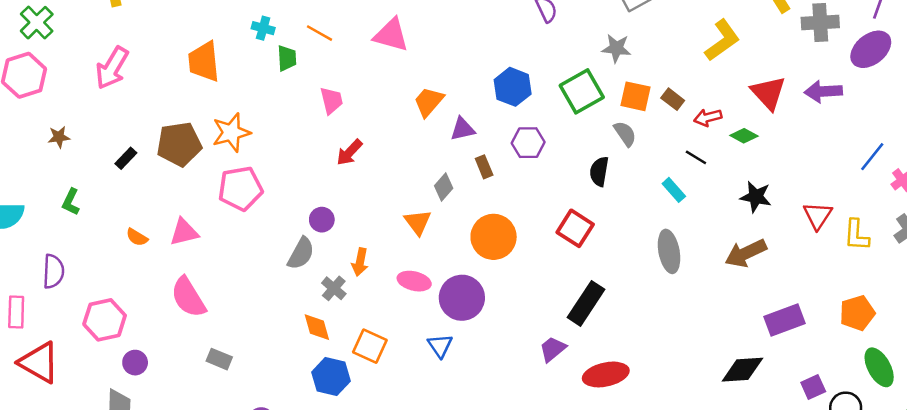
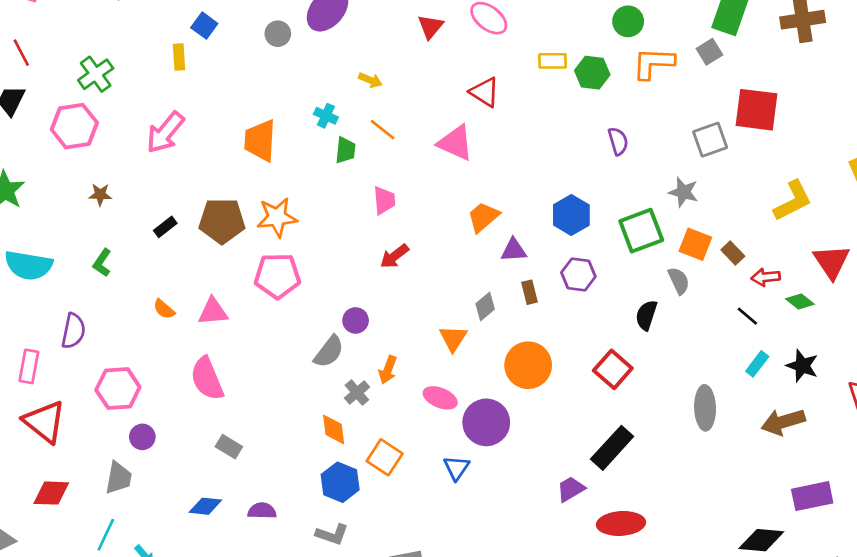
cyan rectangle: (674, 190) -> (757, 364), moved, turned 70

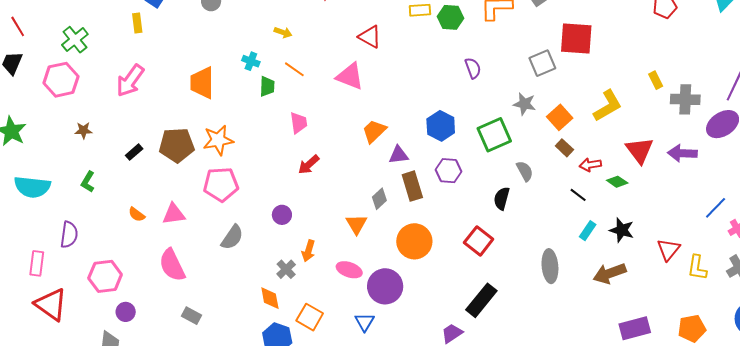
orange square: (695, 244) -> (560, 117), moved, turned 30
brown rectangle: (530, 292) -> (412, 186), size x1.6
gray semicircle: (329, 352) -> (232, 237), moved

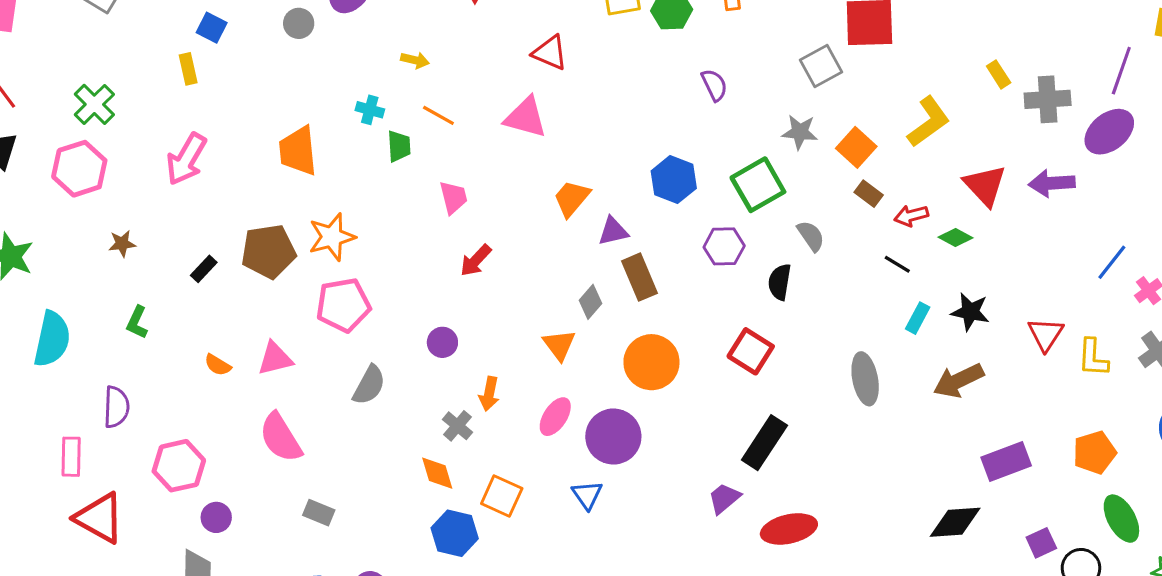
purple hexagon: (449, 171) -> (724, 246), moved
cyan semicircle: (32, 187) -> (52, 339), turned -78
pink ellipse: (349, 270) -> (555, 417), turned -70

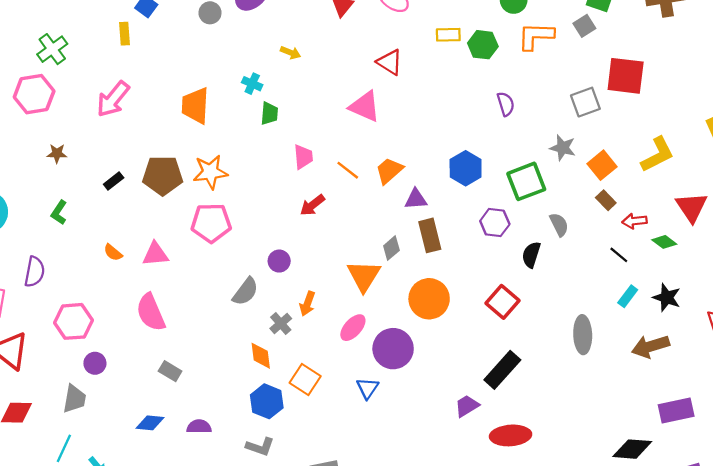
orange line: (438, 115) -> (348, 170), moved
orange triangle: (559, 345) -> (364, 276), size x1.4
gray semicircle: (369, 385) -> (245, 292), moved

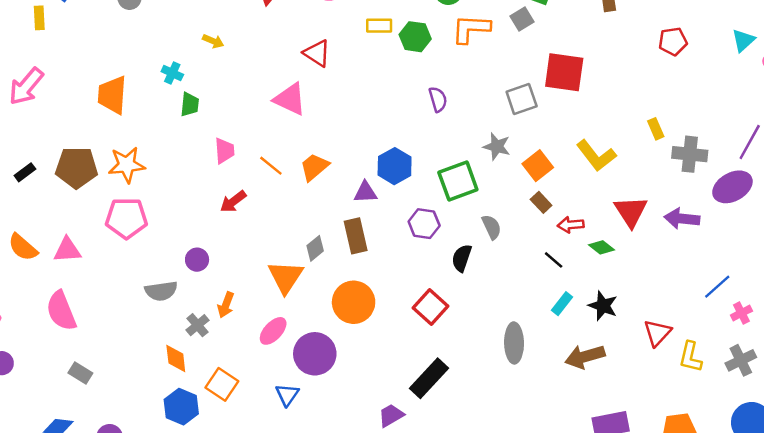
yellow L-shape: (658, 155) -> (596, 156), turned 78
purple triangle: (416, 199) -> (365, 192), moved
orange semicircle: (113, 252) -> (23, 247), size x1.5
gray semicircle: (245, 292) -> (161, 291), turned 44

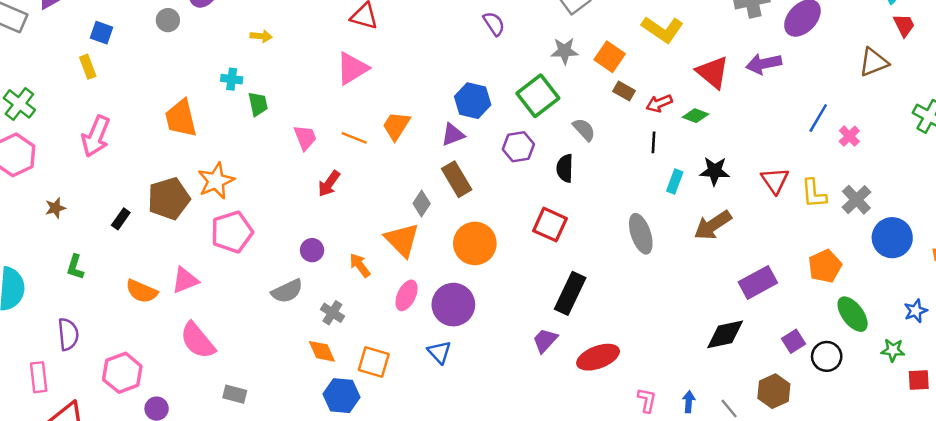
pink triangle: (290, 99) -> (352, 68), turned -39
black line: (554, 260) -> (653, 142), turned 70
orange arrow: (226, 305) -> (360, 265), moved, turned 140
gray cross: (741, 360) -> (856, 200), moved

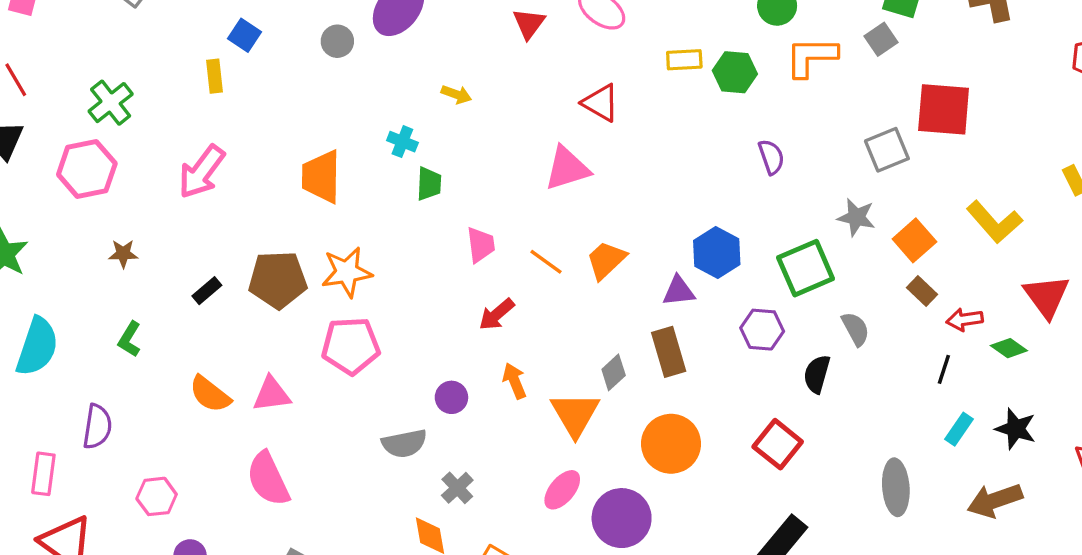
orange arrow: (360, 265) -> (514, 381), moved
pink hexagon: (122, 373) -> (157, 496), size x0.7

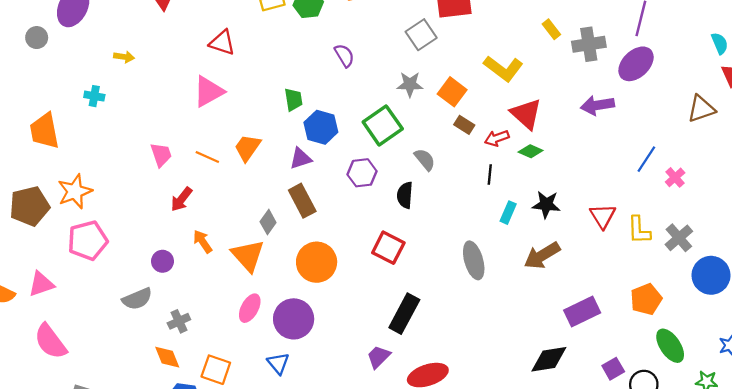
green trapezoid: (429, 184) -> (293, 100), moved
red triangle: (1047, 296) -> (526, 114), moved
gray cross: (457, 488) -> (179, 321), turned 30

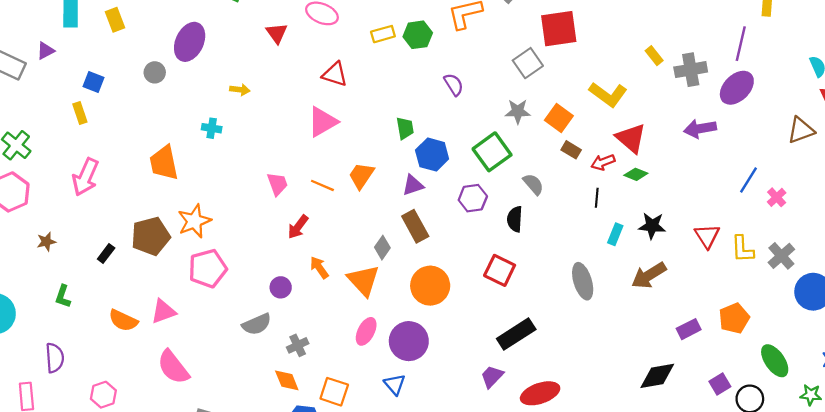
orange pentagon: (646, 299) -> (734, 318), moved
purple rectangle: (582, 312) -> (689, 329), size x0.7
black rectangle: (404, 314) -> (516, 334), turned 30

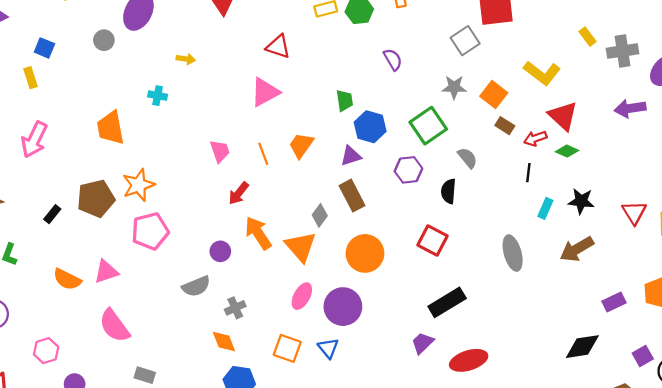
orange line: (322, 185) -> (263, 154), turned 45
orange arrow: (319, 267) -> (258, 233), size x1.5
orange square: (334, 392) -> (287, 348), moved

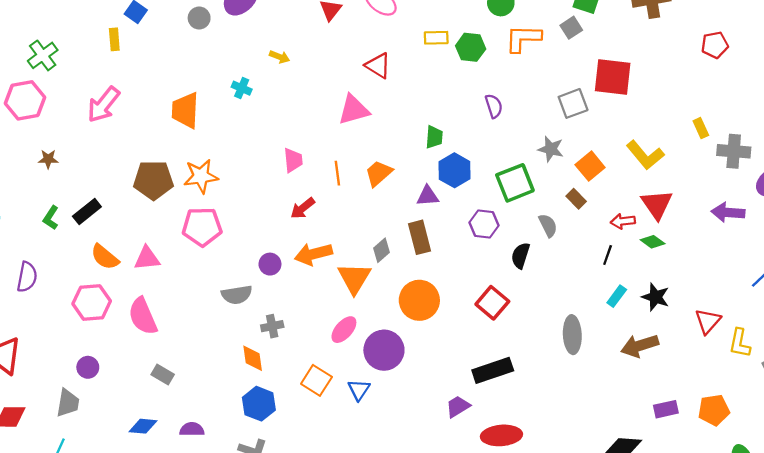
brown rectangle: (505, 126) -> (576, 199), moved
black rectangle: (52, 214) -> (87, 211), moved, size x1.4
orange arrow: (258, 233) -> (313, 254), turned -84
pink hexagon: (46, 351) -> (92, 302), moved, size x1.4

